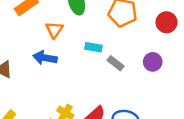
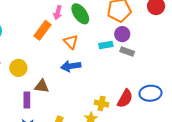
purple circle: (153, 62) -> (122, 34), moved

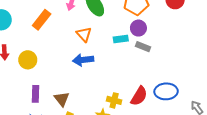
orange rectangle: (42, 30) -> (42, 20), moved
brown triangle: (42, 86) -> (62, 99), moved, turned 42

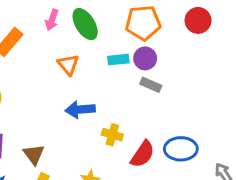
cyan rectangle: (121, 39) -> (118, 60), moved
blue arrow: (83, 60) -> (80, 110), moved
yellow cross: (114, 100) -> (112, 135), moved

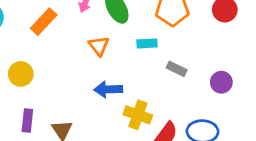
purple circle: (145, 58) -> (221, 82), moved
yellow cross: (112, 135) -> (138, 115), size x1.4

